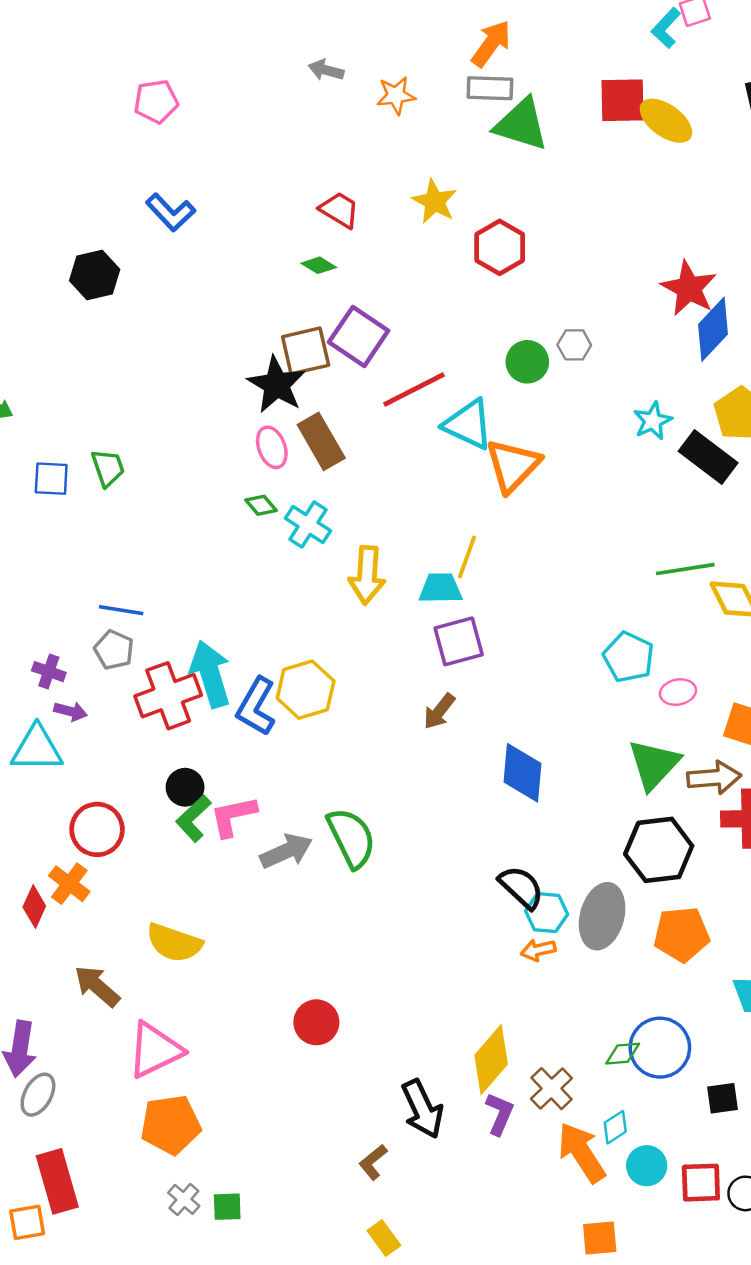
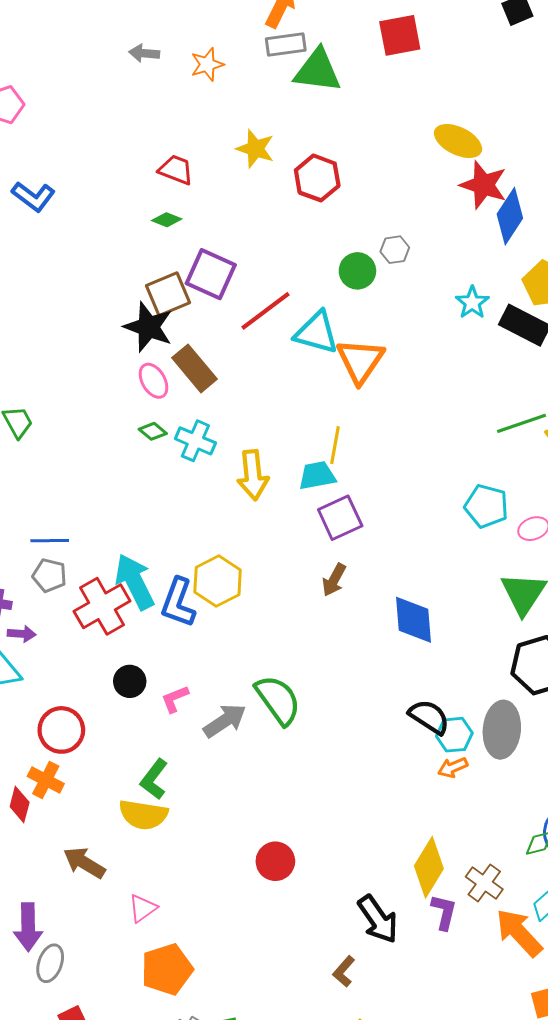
yellow ellipse: (666, 121) -> (458, 141), moved
pink L-shape: (233, 816) -> (175, 699), size x0.7
green L-shape: (193, 819) -> (154, 779), moved
pink triangle: (155, 1050) -> (143, 908), size x0.6

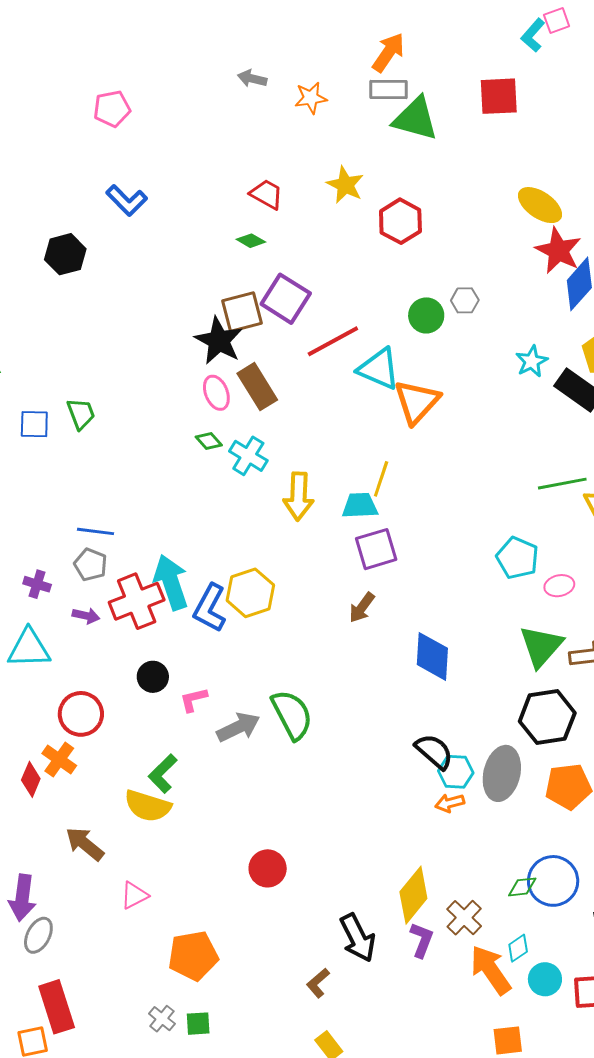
purple arrow: (22, 634) -> (86, 616), moved
orange pentagon: (167, 969) -> (193, 956), moved

